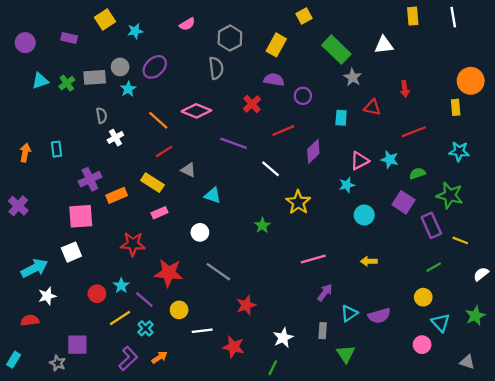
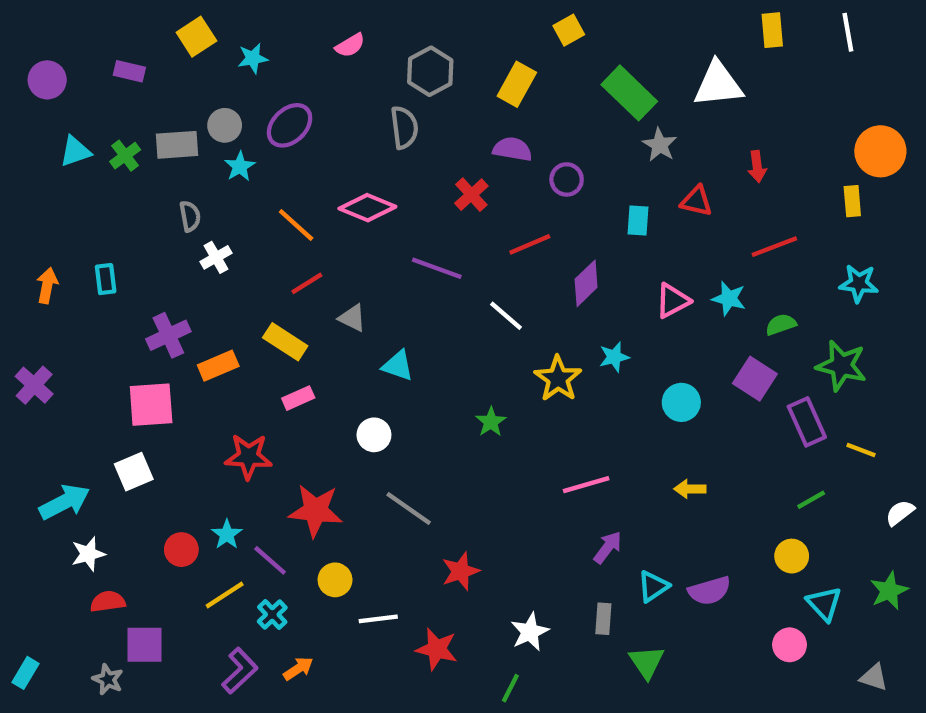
white triangle: (384, 45) -> (718, 84), size x1.4
cyan star: (347, 185) -> (614, 357), moved
red semicircle: (30, 320) -> (108, 601), moved

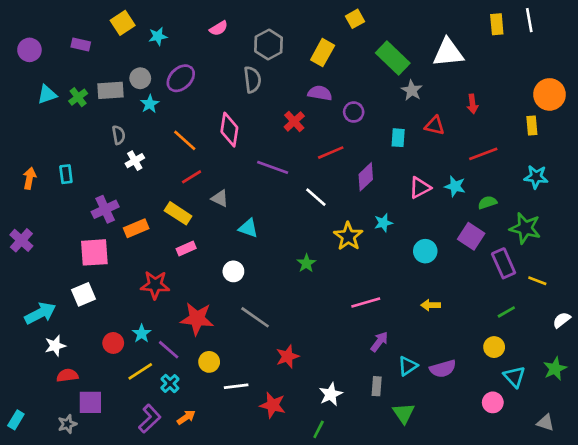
yellow rectangle: (772, 30) -> (497, 24), moved
pink diamond: (367, 208) -> (229, 130), turned 76
gray star: (108, 679) -> (67, 424), turned 30

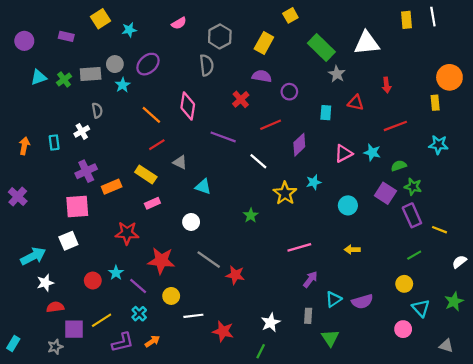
white cross: (135, 161) -> (82, 131), moved
green star: (525, 228) -> (413, 187), moved, size x0.7
red star: (287, 356) -> (235, 275), moved, turned 30
yellow line: (140, 371) -> (102, 320), moved
purple L-shape: (150, 419) -> (123, 342), turned 30

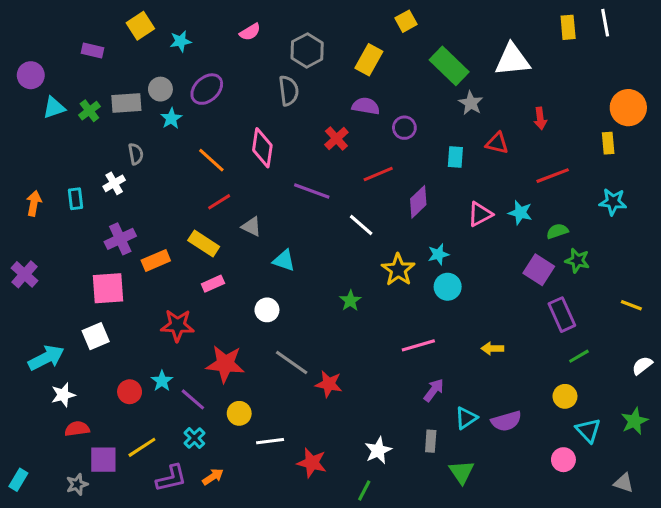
purple circle: (24, 41) -> (31, 75), moved
cyan circle: (348, 205) -> (448, 287), moved
purple rectangle: (412, 215) -> (562, 315), moved
yellow line: (440, 230) -> (631, 305), moved

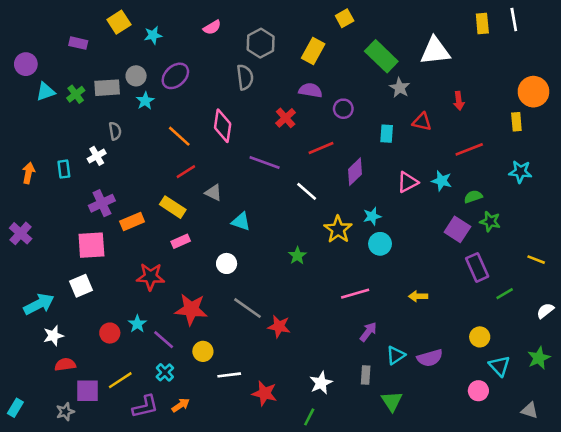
green line: (579, 356) -> (505, 294), moved

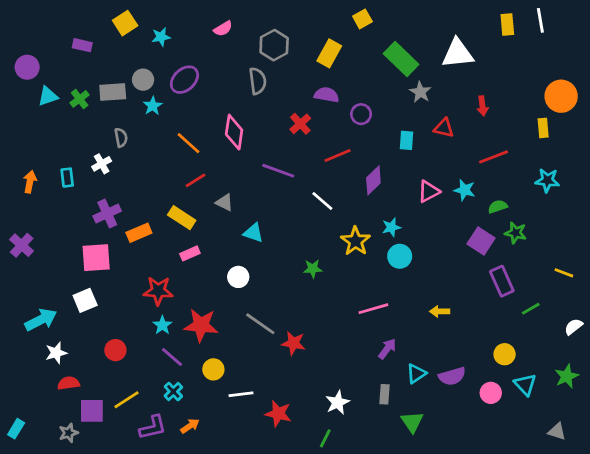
green star: (297, 256) -> (313, 269), turned 30
cyan star: (137, 324) -> (162, 325), moved
pink circle: (478, 391) -> (491, 393), moved

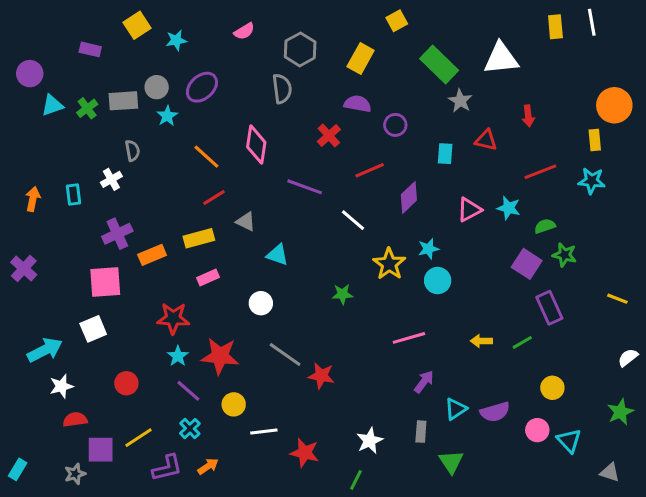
cyan star: (547, 180) -> (592, 181), moved
yellow rectangle: (182, 218) -> (199, 238), turned -48
green line: (531, 309) -> (522, 342), moved
cyan triangle: (525, 385) -> (569, 441), moved

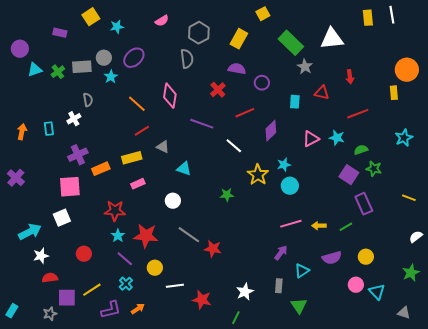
cyan star: (592, 181) -> (404, 138), moved, turned -30
pink line: (409, 338) -> (291, 224), moved
purple semicircle: (495, 412) -> (332, 258), moved

